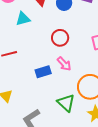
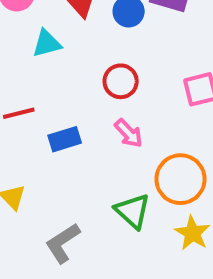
blue rectangle: (43, 72) -> (65, 139), moved

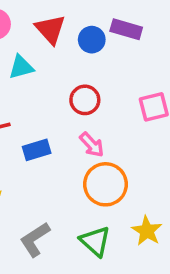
orange circle: (180, 179) -> (106, 184), moved
green triangle: (133, 211) -> (95, 241), moved

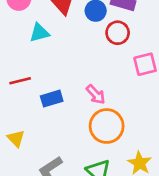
red circle: (85, 100) -> (118, 33), moved

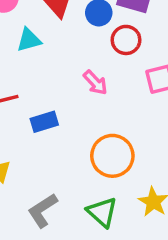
pink arrow: (96, 94) -> (95, 83), moved

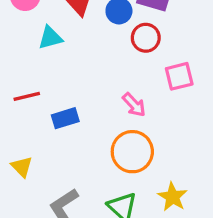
pink arrow: (95, 83) -> (134, 105), moved

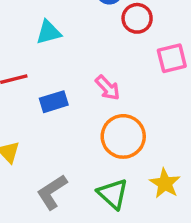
cyan triangle: (50, 38) -> (49, 32), moved
pink arrow: (134, 105) -> (108, 88), moved

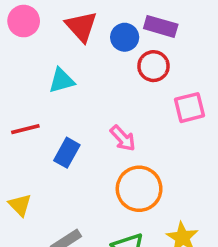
blue rectangle: (54, 102) -> (67, 153), turned -44

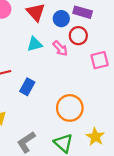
cyan triangle: (61, 81) -> (35, 44), moved
pink arrow: (123, 138) -> (60, 48), moved

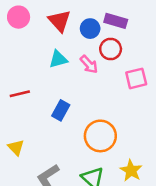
blue rectangle: (27, 87) -> (61, 110), moved

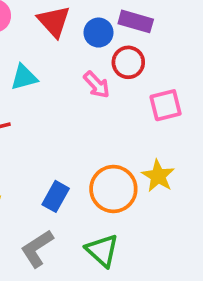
cyan triangle: (58, 59) -> (24, 77), moved
blue rectangle: (61, 110) -> (56, 196), moved
yellow star: (131, 170) -> (158, 176), moved

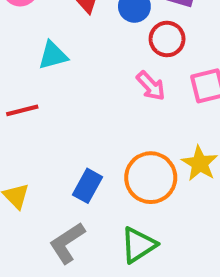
pink arrow: (97, 85) -> (151, 86), moved
green triangle: (102, 250) -> (138, 245), turned 45

